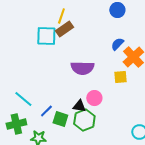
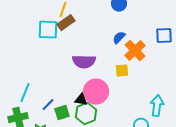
pink circle: (94, 98) -> (96, 92), size x1.6
cyan line: (23, 99) -> (25, 93), turned 72
green square: (60, 119) -> (62, 113), turned -35

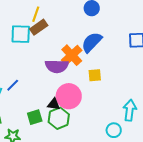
blue semicircle: (119, 38) -> (92, 42), size x1.6
orange cross: (135, 51) -> (72, 55), moved
blue line: (48, 105) -> (13, 85), moved

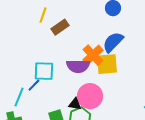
yellow line: (36, 14) -> (43, 15), moved
cyan square: (21, 34) -> (44, 71), moved
yellow square: (95, 75) -> (107, 64), moved, size x1.6

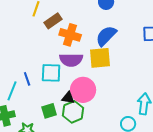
orange cross: (93, 55) -> (70, 35), moved, turned -30
cyan square: (44, 71) -> (51, 73), moved
blue line: (34, 85) -> (27, 79), turned -64

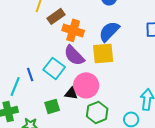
purple semicircle: (71, 60) -> (74, 55), turned 45
cyan square: (51, 73) -> (54, 68), turned 35
green hexagon: (73, 112) -> (97, 112), moved

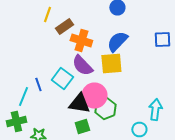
black triangle: (71, 93) -> (79, 104), size x1.6
green square: (52, 106) -> (82, 126), moved
green hexagon: (97, 112) -> (105, 108), moved

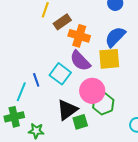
black triangle: (79, 104) -> (67, 110), moved, turned -45

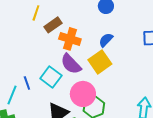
blue semicircle: (115, 37) -> (106, 40), size x0.7
yellow square: (109, 59) -> (100, 62), turned -30

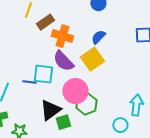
cyan square: (51, 77) -> (43, 74), turned -30
blue line: (27, 83) -> (29, 82), moved, turned -64

